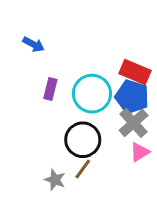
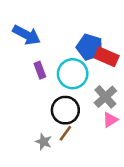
blue arrow: (33, 44) -> (27, 35), size x1.6
purple rectangle: (50, 89) -> (40, 70), turned -35
blue pentagon: (132, 97) -> (90, 47), moved

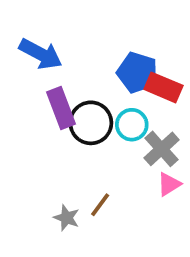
purple rectangle: (40, 70) -> (61, 108), size x1.5
cyan circle: (73, 74) -> (132, 125), moved, size x0.7
black circle: (65, 110) -> (91, 123), moved

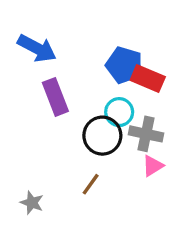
black circle: (91, 123) -> (102, 136), moved
gray cross: (162, 149) -> (146, 134), turned -36
gray star: (67, 218) -> (32, 203), moved

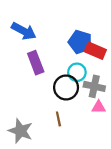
pink triangle: (153, 166) -> (99, 107), turned 32
brown line: (91, 184) -> (58, 119), turned -48
gray star: (32, 203) -> (21, 131), size x1.6

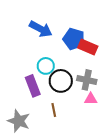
blue arrow: (24, 31) -> (41, 29), moved
purple rectangle: (36, 63) -> (33, 86), moved
cyan circle: (77, 72) -> (46, 66), moved

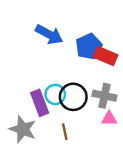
blue pentagon: (74, 39) -> (89, 46), turned 30
cyan circle: (46, 66) -> (55, 94), moved
gray star: (19, 121) -> (23, 129), moved

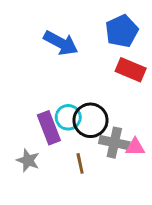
blue pentagon: (89, 46) -> (122, 31), moved
gray cross: (104, 96) -> (114, 143), moved
gray star: (23, 129) -> (28, 160), size x0.7

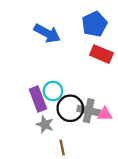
black circle: (90, 120) -> (70, 108), moved
gray star: (28, 160) -> (45, 124), moved
brown line: (80, 163) -> (62, 148), moved

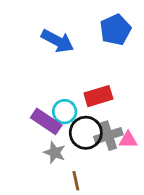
red rectangle: (101, 54) -> (98, 96), moved, turned -40
purple rectangle: (38, 99) -> (46, 121), turned -35
gray cross: (89, 111) -> (108, 136), turned -30

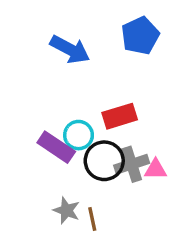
gray star: (55, 153) -> (67, 210), moved

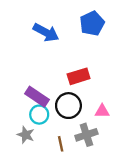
cyan circle: (79, 135) -> (39, 115), moved
gray cross: (132, 164) -> (86, 135), moved
gray star: (67, 210) -> (26, 135), moved

